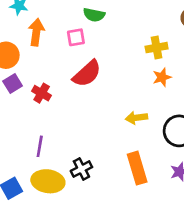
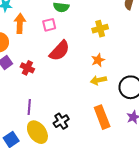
yellow cross: (157, 48) -> (100, 29), moved
orange star: (162, 77) -> (98, 60), moved
yellow ellipse: (48, 181) -> (37, 132), turned 50

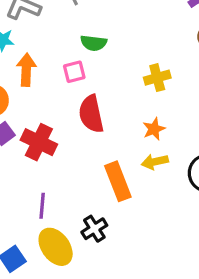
red semicircle: (60, 51) -> (91, 114), turned 125
red cross: (27, 68) -> (39, 142), size x1.5
orange rectangle: (102, 117) -> (118, 181), moved

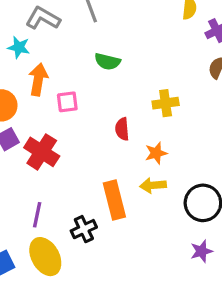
pink square: (74, 72) -> (67, 102), moved
red semicircle: (91, 114) -> (122, 129), moved, size x0.6
black cross: (94, 229) -> (84, 229), moved

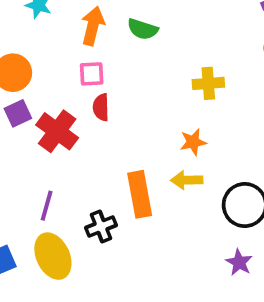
orange arrow: (38, 79) -> (93, 26), moved
red semicircle: (122, 129) -> (101, 107), moved
purple star: (201, 251) -> (239, 262), turned -30

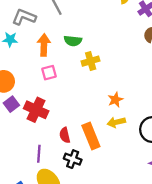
yellow cross: (208, 83) -> (91, 61), moved
red semicircle: (101, 107) -> (65, 135), moved
black cross: (101, 226) -> (73, 159), turned -36

